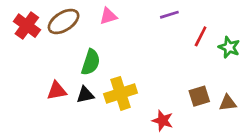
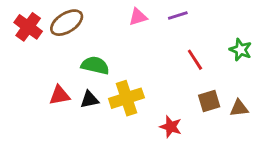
pink triangle: (108, 16) -> (138, 17), moved
red line: (201, 36) -> (195, 60), moved, turned -60
green semicircle: (91, 62) -> (95, 65), turned -95

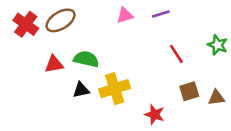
red triangle: (59, 95) -> (54, 64), moved

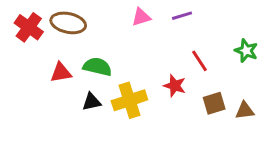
brown ellipse: (61, 20) -> (68, 23), turned 44
red star: (154, 114) -> (175, 86), moved

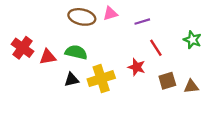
purple line: (182, 16) -> (142, 22), moved
brown ellipse: (68, 23) -> (82, 17), moved
red cross: (29, 27) -> (23, 48), moved

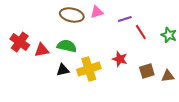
red line: (156, 48) -> (141, 32), moved

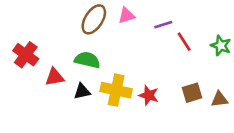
brown ellipse: (72, 15) -> (94, 19), turned -70
red triangle: (42, 50) -> (55, 77), moved
red star: (120, 59) -> (149, 95), moved
yellow cross: (89, 69) -> (116, 90), turned 30

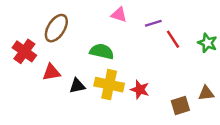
pink triangle: (127, 15) -> (119, 15), turned 35
brown ellipse: (94, 19) -> (56, 28), moved
green semicircle: (87, 60) -> (102, 51), moved
brown square: (192, 93) -> (180, 105), moved

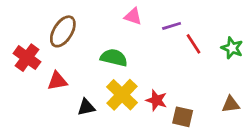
yellow cross: (109, 85) -> (122, 95), turned 32
black triangle: (77, 86) -> (86, 107), moved
brown square: (180, 105) -> (183, 117), moved, turned 30

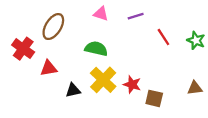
pink triangle: (133, 16) -> (101, 14), moved
purple line: (172, 26) -> (136, 16), moved

